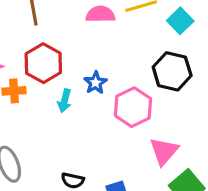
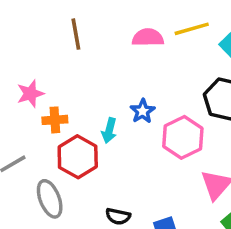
red hexagon: (43, 63) -> (78, 157), moved

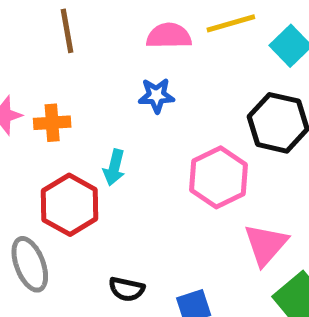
blue star: (143, 111) -> (156, 95), moved, turned 30
orange cross: (55, 120) -> (52, 123), moved

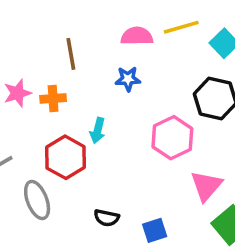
brown line: (67, 31) -> (71, 54), moved

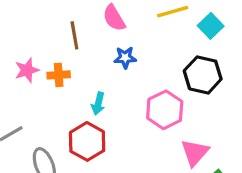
pink semicircle: (137, 36) -> (114, 18), moved, turned -120
red hexagon: (66, 157) -> (87, 141), moved

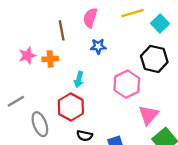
pink semicircle: (114, 18) -> (90, 18), turned 48

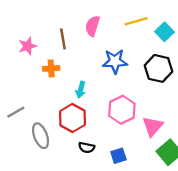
blue star: (98, 46) -> (115, 61), moved, size x1.5
pink star: (27, 56) -> (28, 46), moved
pink hexagon: (127, 84) -> (122, 110), moved

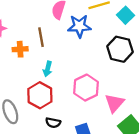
brown line: (63, 39) -> (41, 37), moved
blue star: (115, 61) -> (79, 26), moved

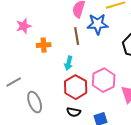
brown line: (41, 37) -> (77, 36), moved
red hexagon: (40, 95) -> (76, 87), moved

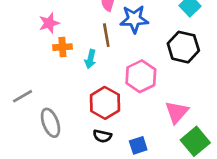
pink star: (24, 26) -> (49, 23), moved
cyan arrow: (69, 63) -> (90, 59), moved
pink hexagon: (104, 80) -> (141, 76), moved

